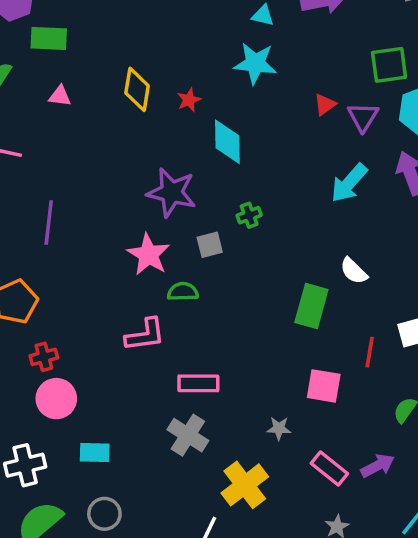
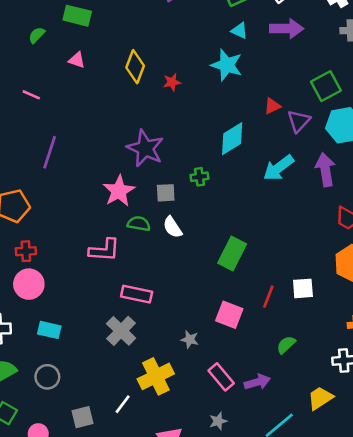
green square: (389, 65) -> (326, 86), turned -32
cyan diamond: (227, 142) -> (232, 139), moved, turned 48
white semicircle: (354, 271) -> (173, 227), moved

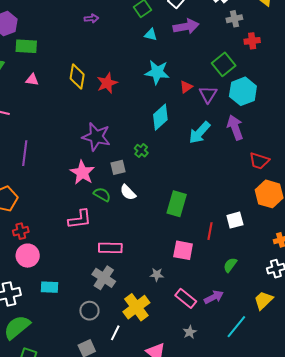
cyan star: (227, 65) -> (157, 72), moved
red star: (172, 82) -> (107, 83), size x1.5
green cross: (199, 177) -> (141, 151), turned -32
green semicircle: (139, 224) -> (102, 194), turned 30
gray circle: (47, 377) -> (89, 311), moved

